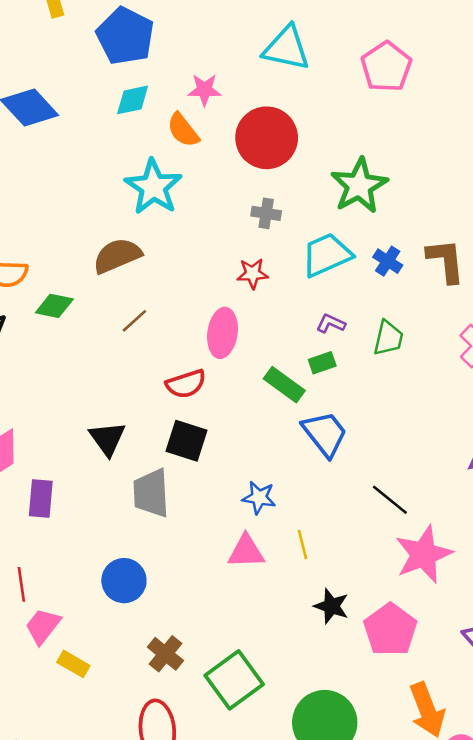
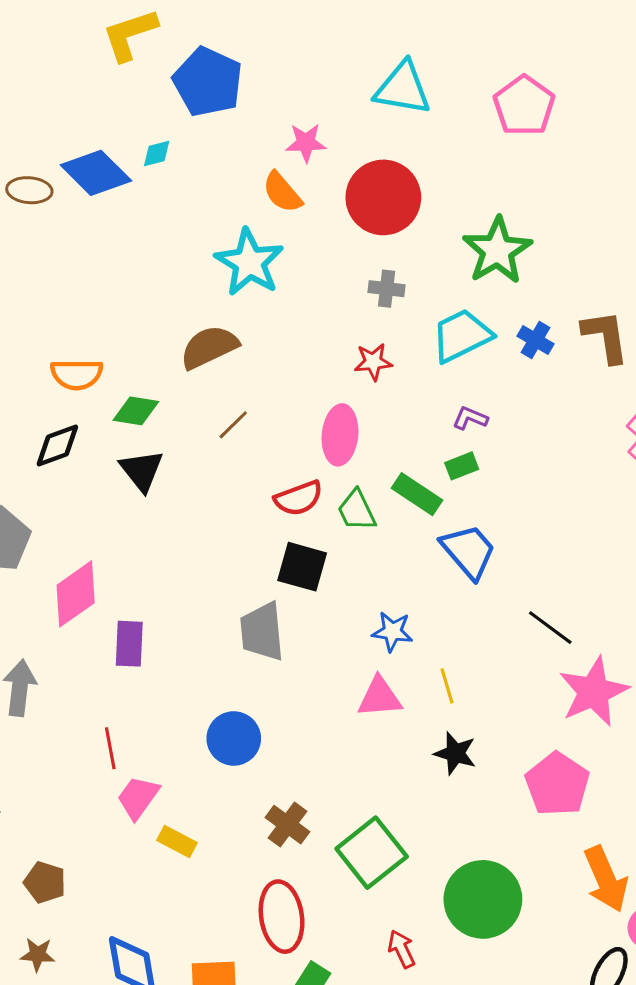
cyan diamond: (133, 100) -> (157, 153), moved, size x0.7
green trapezoid: (388, 338) -> (357, 510), moved, turned 144
black triangle: (107, 439) -> (142, 470), moved
black star: (331, 606) -> (455, 753), moved

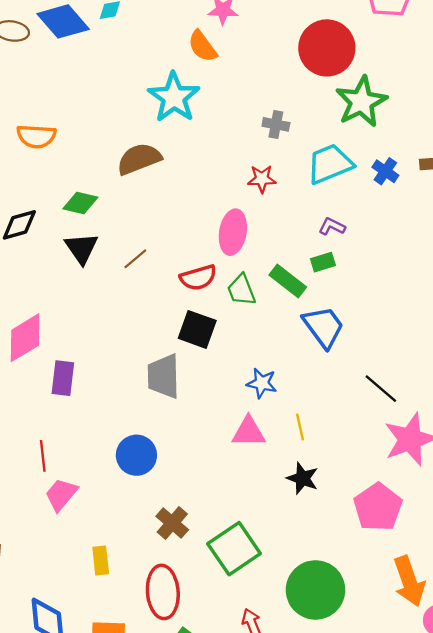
red circle: (383, 197) -> (327, 48), moved
orange semicircle: (77, 374) -> (36, 136), moved
brown line: (233, 425) -> (135, 259), moved
yellow rectangle: (177, 841) -> (101, 561), moved, turned 52

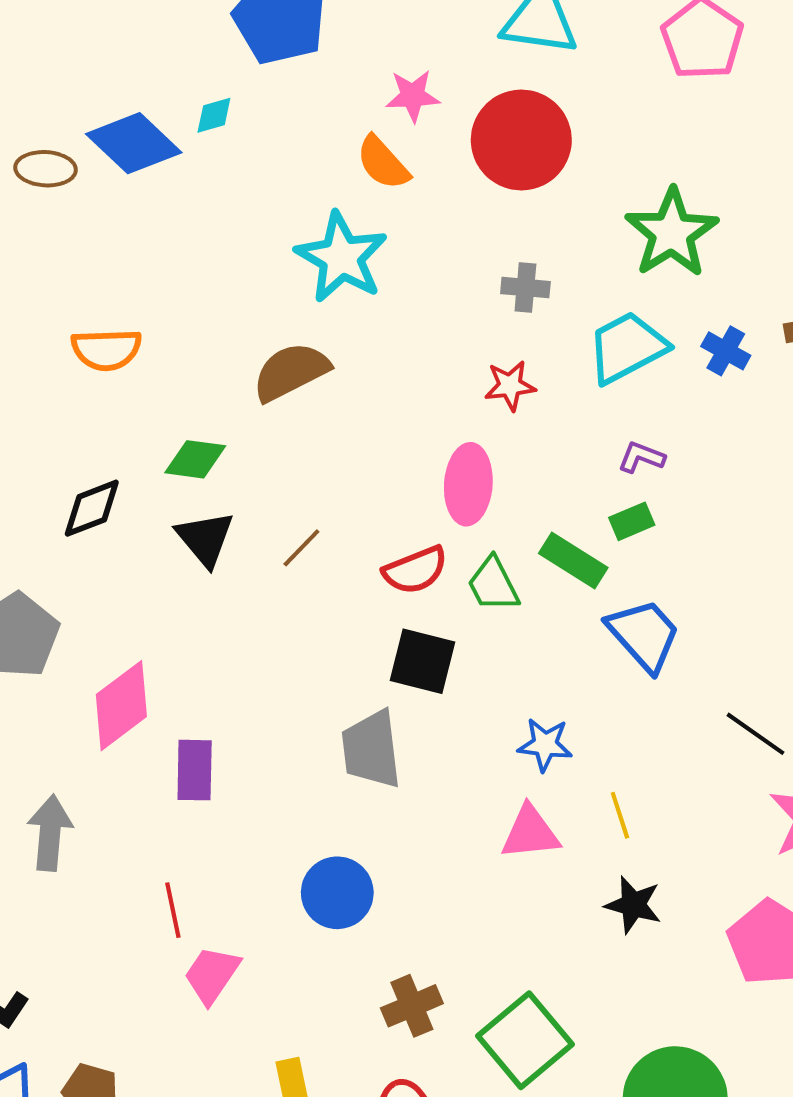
red circle: (327, 48) -> (521, 140), moved
brown cross: (172, 523) -> (412, 1006), turned 32

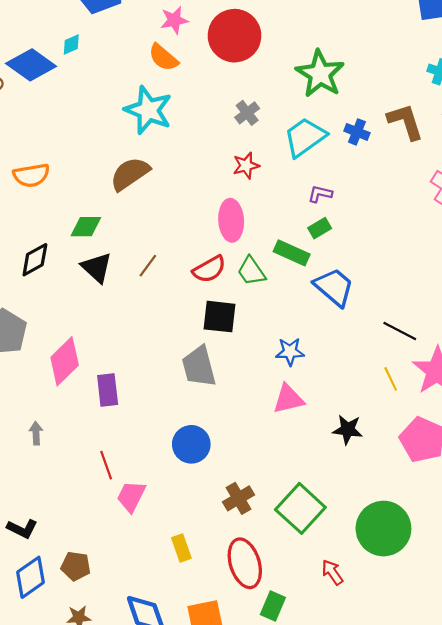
gray cross: (525, 288) -> (247, 113), turned -35
yellow line: (620, 815) -> (391, 379), moved
gray arrow: (50, 833) -> (36, 433), size x0.6

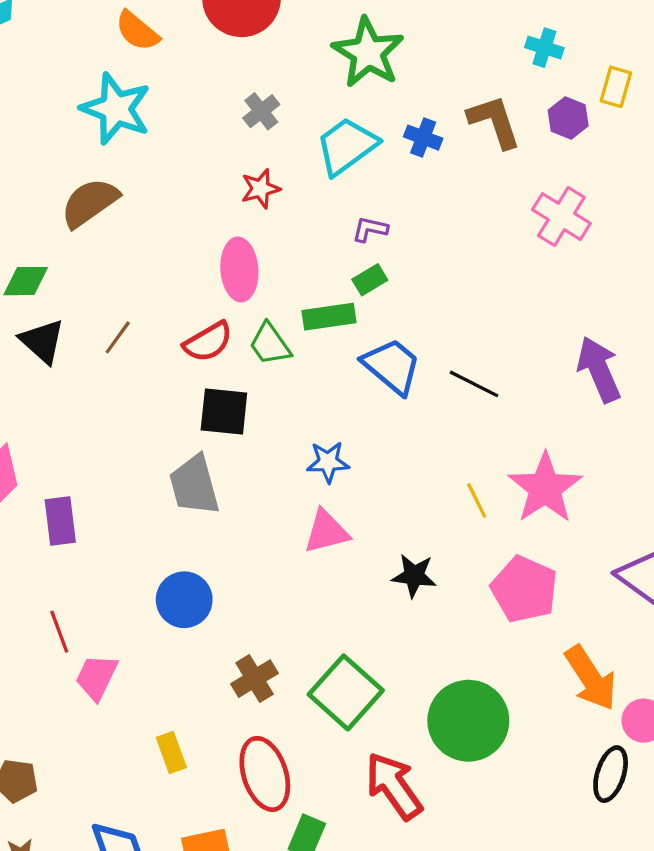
green rectangle: (292, 253) -> (329, 317), turned -32
black line: (400, 331) -> (474, 384), moved
red arrow: (332, 572) -> (394, 786), size x1.8

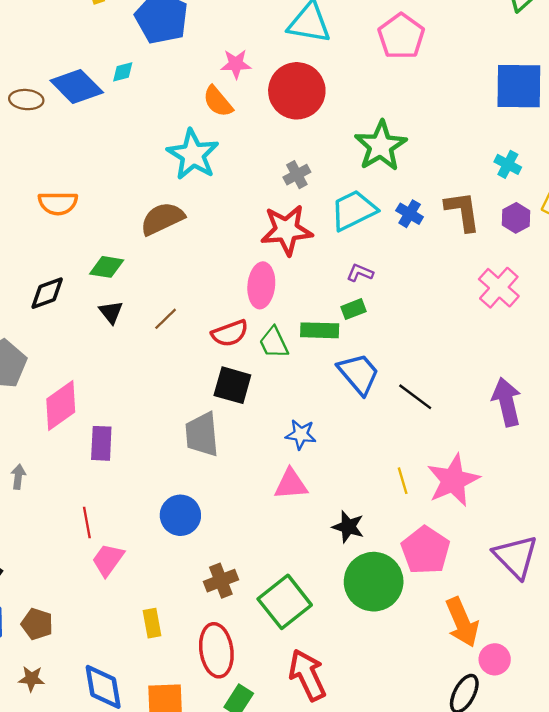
red star: (260, 189) -> (287, 230), size x1.8
black triangle: (42, 341) -> (111, 312), size x0.7
green circle: (468, 721) -> (374, 582), moved

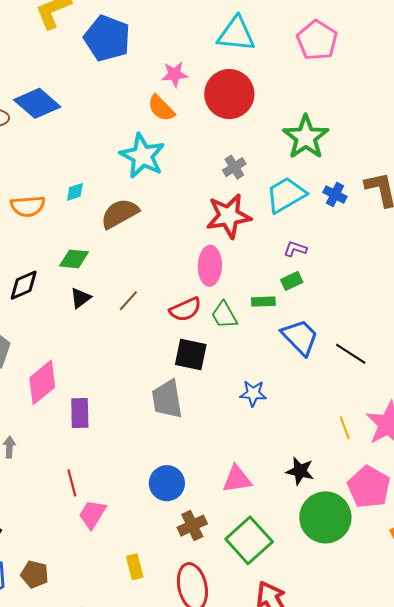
cyan diamond: (123, 72) -> (75, 192), moved
black triangle: (111, 312) -> (80, 298), turned 35
green rectangle: (320, 330) -> (263, 302), size x0.7
pink triangle: (291, 484) -> (237, 479), moved
blue circle: (180, 515) -> (167, 483), moved

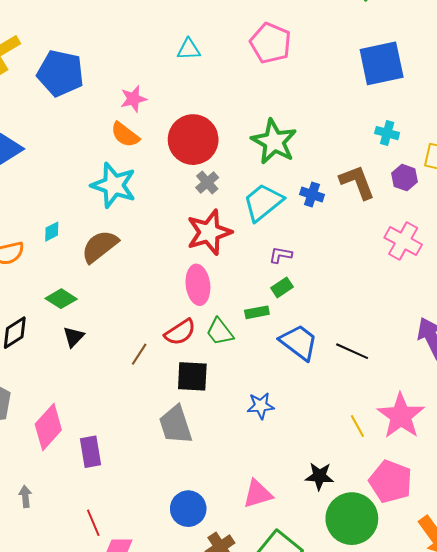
cyan triangle: (236, 34) -> (189, 49), size x0.6
red circle: (229, 94) -> (193, 140), moved
green diamond: (74, 259) -> (61, 299), turned 36
brown line: (128, 301) -> (139, 354), moved

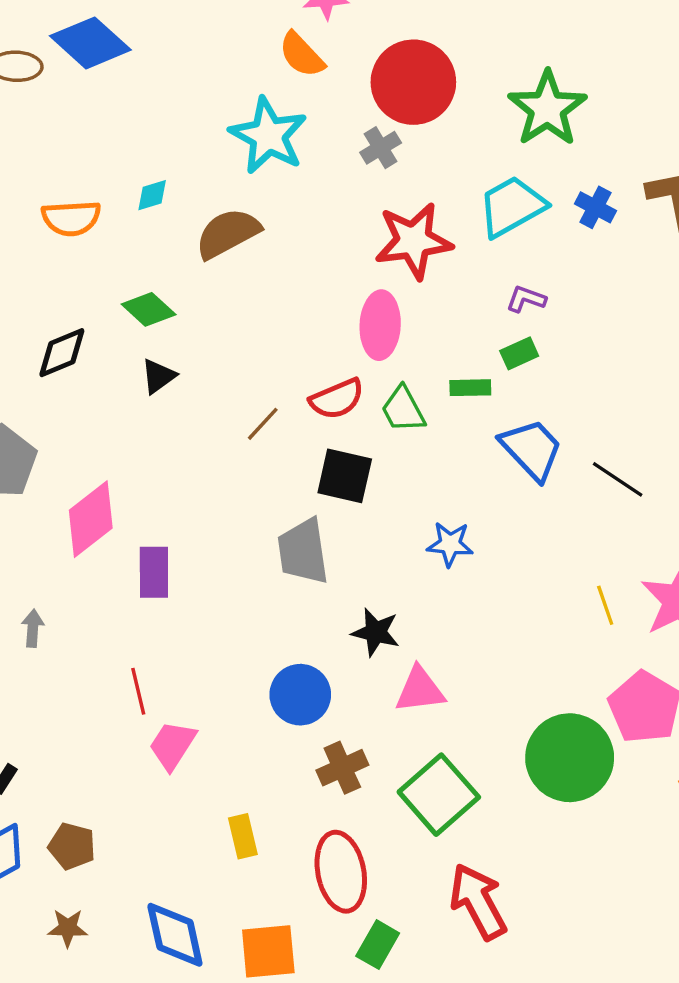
gray cross: (207, 182) -> (381, 148), moved
black star: (319, 476) -> (376, 632), moved

